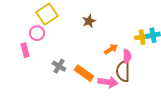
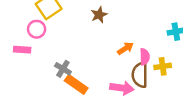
yellow cross: (142, 37) -> (163, 66), moved
pink rectangle: (25, 50) -> (22, 50), turned -72
orange rectangle: (84, 73) -> (76, 84), moved

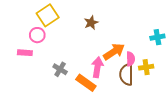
orange arrow: (125, 48) -> (114, 52), size x1.5
orange rectangle: (76, 84) -> (86, 83), moved
pink arrow: (122, 88) -> (97, 67), moved, turned -90

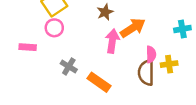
pink circle: (37, 35) -> (54, 28), moved
orange arrow: (114, 52) -> (133, 28), moved
pink arrow: (97, 67) -> (112, 41), moved

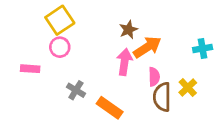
brown star: (105, 12) -> (128, 30), moved
pink semicircle: (151, 54) -> (154, 77), moved
yellow cross: (169, 64) -> (188, 88), turned -35

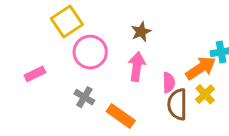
pink circle: (60, 47) -> (90, 52), moved, size x1.5
orange arrow: (147, 47) -> (201, 68), moved
pink rectangle: (30, 69) -> (35, 74), turned -30

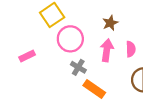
pink semicircle: (169, 83) -> (131, 49), moved
gray cross: (84, 97) -> (78, 67), moved

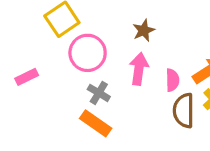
pink semicircle: (131, 49) -> (172, 80), moved
orange rectangle: (94, 89) -> (96, 123), moved

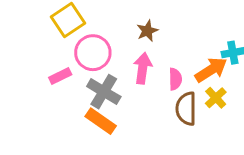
pink rectangle: (27, 77) -> (60, 76), moved
gray cross: (99, 93) -> (104, 92), size x1.5

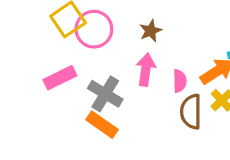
pink circle: (93, 53) -> (94, 29), moved
pink rectangle: (60, 76) -> (60, 78), size x1.4

